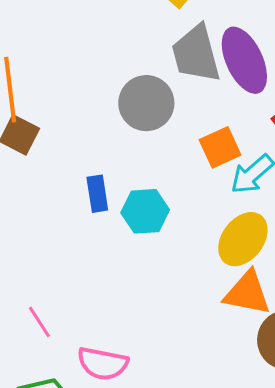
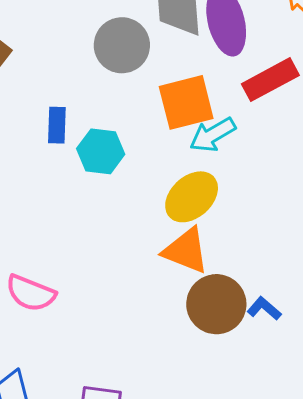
orange square: (220, 147) -> (186, 102), size x1.4

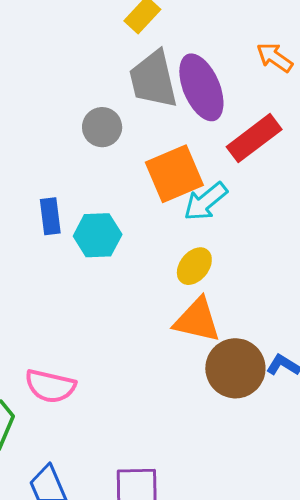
gray circle: (122, 45) -> (102, 127), size x0.7
yellow ellipse: (192, 197) -> (194, 266), size x0.7

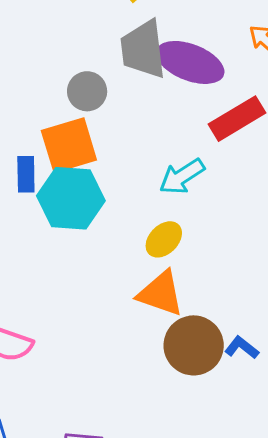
purple ellipse: (201, 87) -> (190, 62), turned -52
orange square: (174, 174) -> (69, 145), moved
cyan hexagon: (98, 235) -> (71, 198), size x1.4

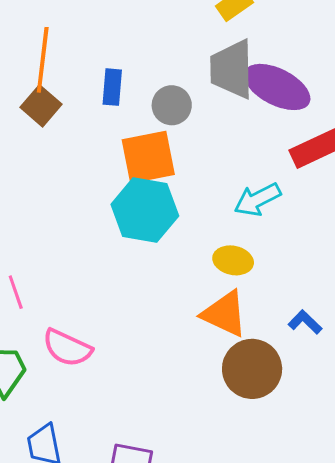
blue rectangle: (26, 174) -> (112, 87), moved
yellow ellipse: (164, 239) -> (233, 260), turned 51
blue L-shape: (242, 348) -> (305, 322), moved

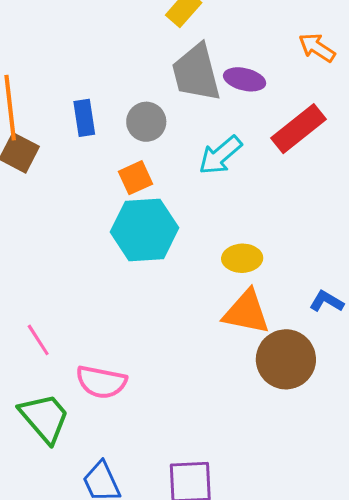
purple ellipse: (277, 87) -> (245, 79), size x0.6
orange square: (148, 157) -> (136, 178), size x0.6
cyan arrow: (257, 200) -> (220, 155), moved

